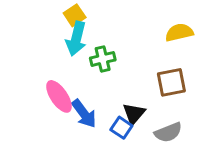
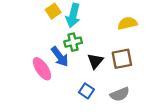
cyan arrow: (76, 39) -> (73, 15), moved
blue arrow: (84, 114) -> (60, 57), moved
black triangle: (134, 114) -> (95, 61), moved

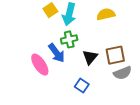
yellow semicircle: (127, 23) -> (106, 14), moved
gray semicircle: (120, 94) -> (123, 73), moved

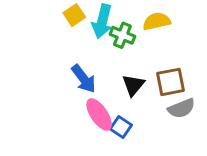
green cross: (69, 39) -> (122, 35), moved, turned 35
pink ellipse: (40, 65) -> (99, 115), moved

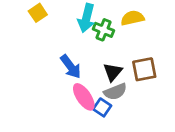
yellow square: (74, 15) -> (38, 13), moved
gray semicircle: (181, 108) -> (115, 92), moved

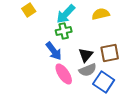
cyan arrow: (86, 18) -> (66, 14), turned 30
green cross: (103, 30) -> (64, 31), moved, turned -35
blue square: (102, 107) -> (104, 82), moved, size x1.5

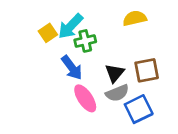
yellow square: (29, 10) -> (48, 33), moved
cyan arrow: (66, 14) -> (71, 26), moved
blue square: (104, 82) -> (139, 109), turned 30

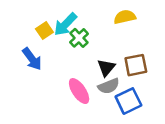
green cross: (85, 41) -> (79, 38), turned -30
blue arrow: (72, 68) -> (32, 59), moved

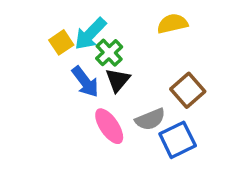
blue arrow: (32, 59) -> (85, 82), moved
brown square: (136, 65) -> (188, 90), turned -30
black triangle: (106, 68) -> (118, 80), moved

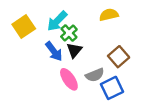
yellow square: (61, 42) -> (24, 27), moved, size x1.5

